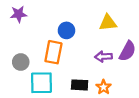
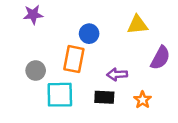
purple arrow: (104, 57) -> (117, 74), moved
orange star: (104, 87) -> (143, 100), moved

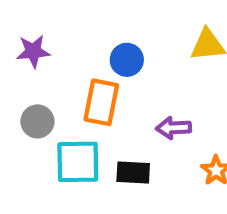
purple star: (33, 15) -> (33, 51), moved
black rectangle: (104, 97) -> (133, 173), moved

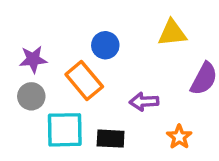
purple star: (33, 51) -> (33, 59), moved
orange rectangle: (101, 102) -> (84, 80), turned -51

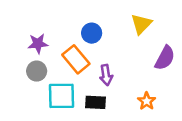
yellow triangle: (172, 33) -> (141, 24), turned -40
purple arrow: (144, 102) -> (106, 75), moved, turned -96

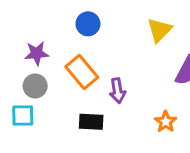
blue circle: (92, 33) -> (88, 24), moved
cyan square: (61, 96) -> (23, 116), moved, size x0.7
black rectangle: (96, 102) -> (91, 122), moved

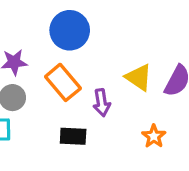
blue circle: (88, 24) -> (70, 30), size x1.5
yellow triangle: (159, 30) -> (139, 77), moved, turned -40

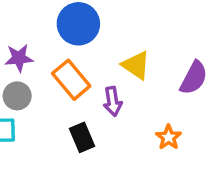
yellow triangle: (139, 77) -> (136, 65), moved
black rectangle: (73, 136) -> (82, 137), turned 64

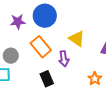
purple star: (19, 58) -> (18, 22), moved

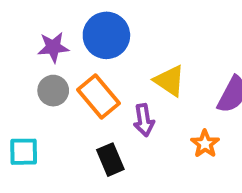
gray circle: (11, 56) -> (53, 91), moved
orange star: (95, 79) -> (205, 144), moved

